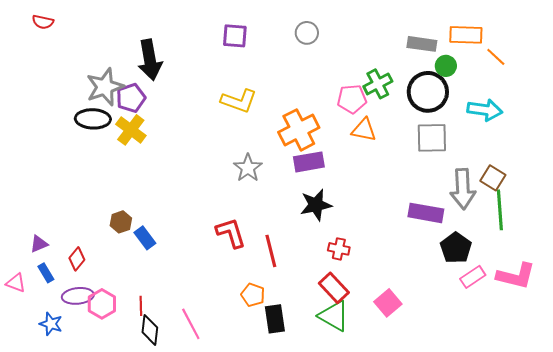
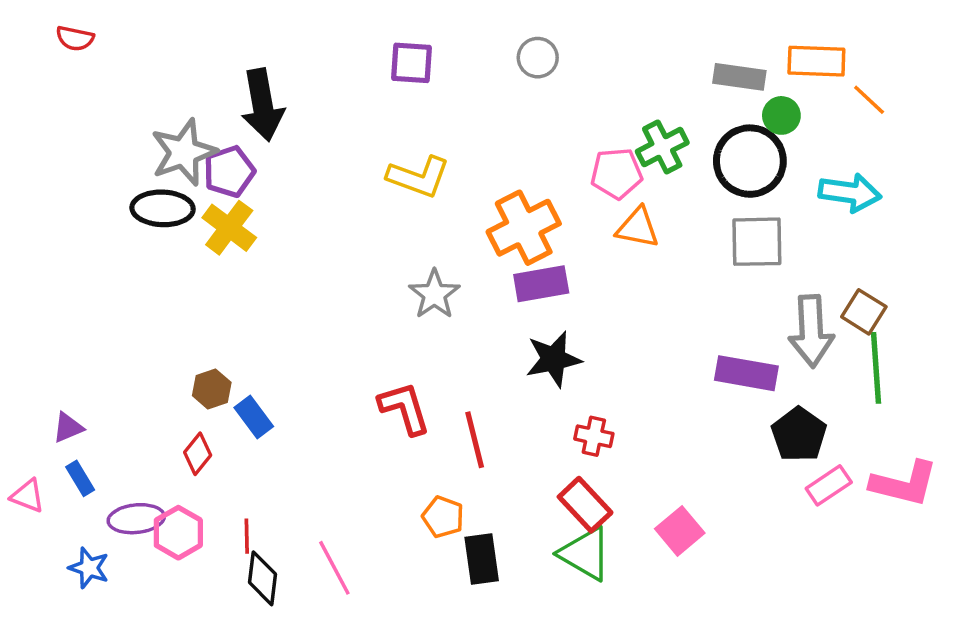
red diamond: (77, 259) -> (198, 454), moved

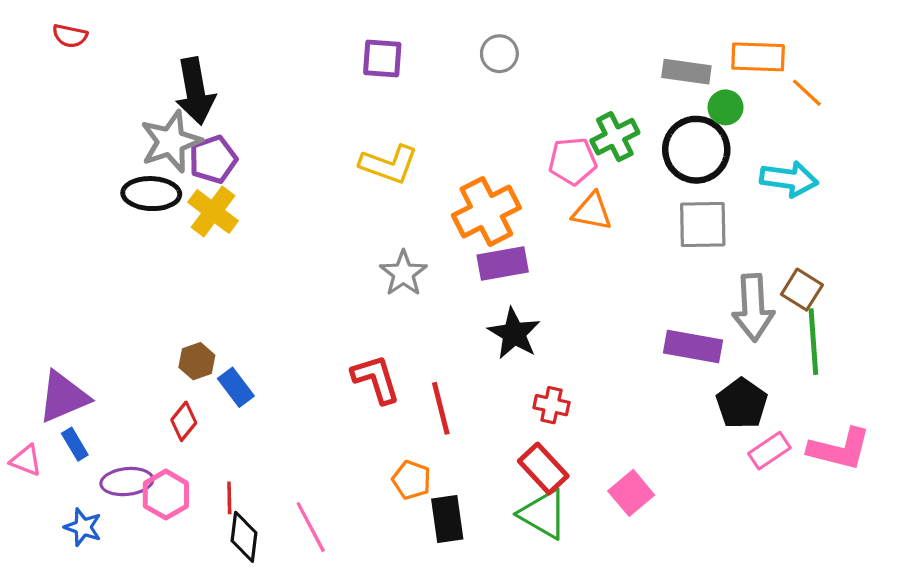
black arrow: (262, 105) -> (195, 91), moved
black star: (554, 359) -> (514, 333), turned -30
purple triangle: (68, 428) -> (63, 397), size x1.8

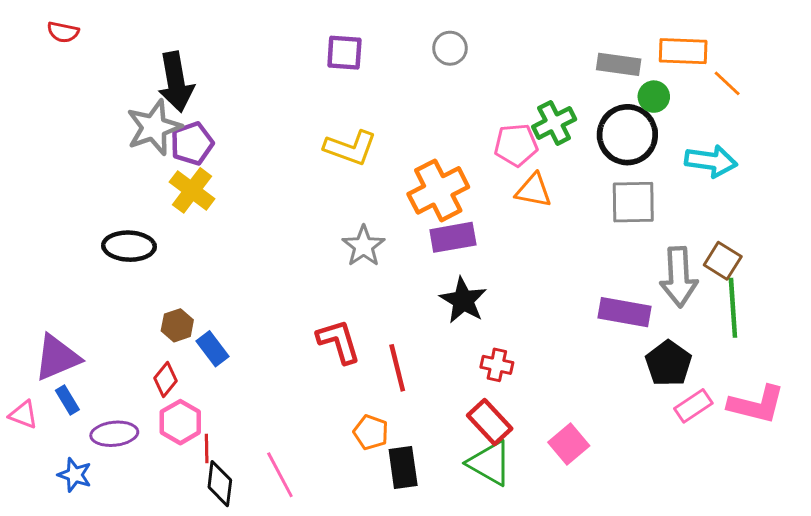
black ellipse: (151, 194) -> (129, 246), moved
pink hexagon: (166, 495) -> (180, 422), moved

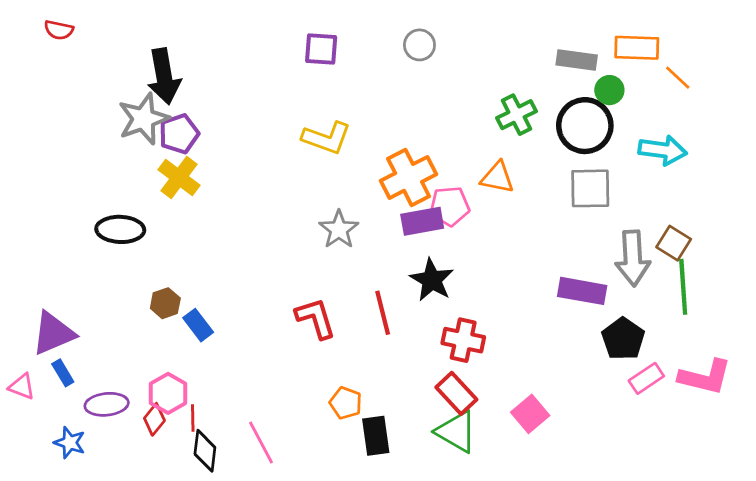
pink pentagon: (516, 145) -> (450, 206), moved
red cross: (497, 365) -> (463, 340), size x1.4
red line: (397, 368) -> (383, 313), moved
red diamond: (166, 380) -> (154, 419), moved

